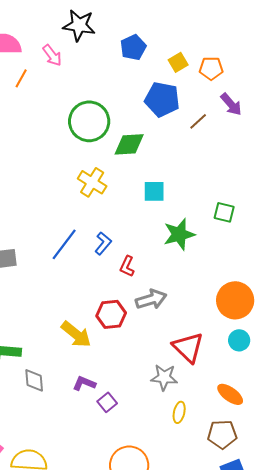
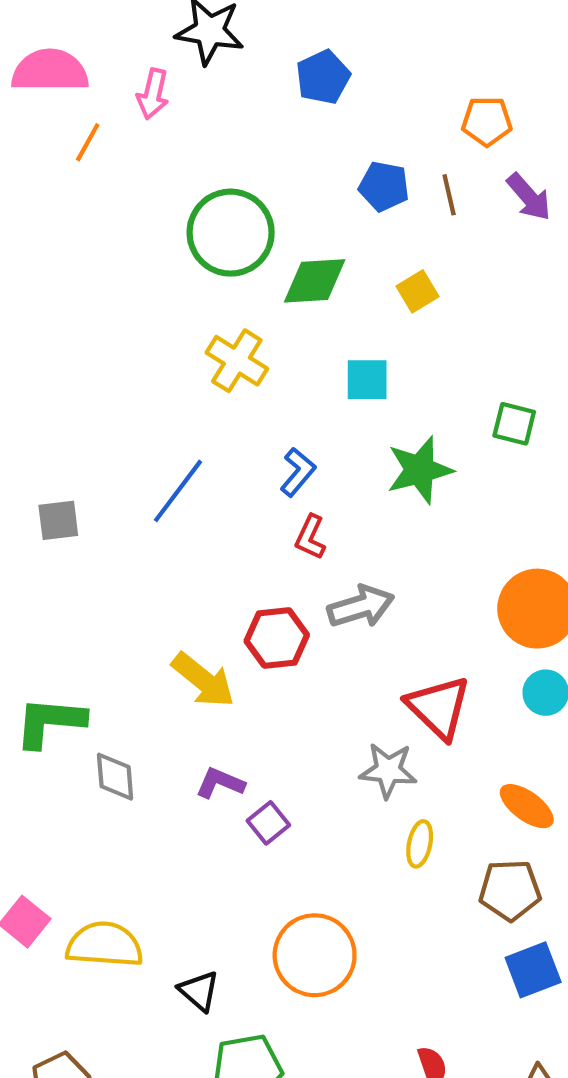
pink arrow: (52, 55) -> (153, 94), turned 50
yellow square: (178, 62) -> (418, 291), moved
blue pentagon: (162, 99) -> (384, 186), size x0.7
brown line: (198, 121) -> (449, 195), moved, turned -60
blue L-shape: (103, 243) -> (298, 472), moved

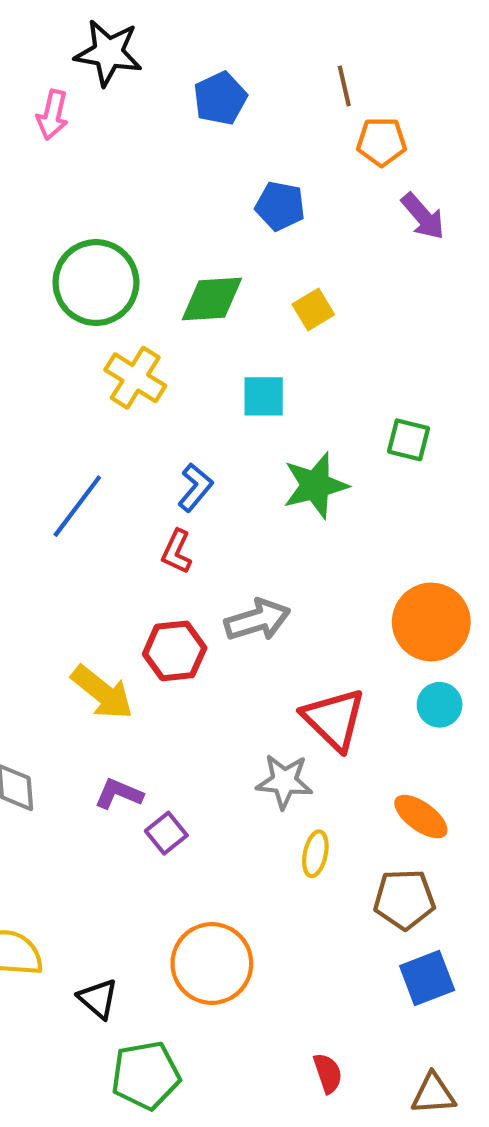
brown line: (449, 195) -> (344, 86), moved
green circle: (231, 233) -> (96, 283), moved
red L-shape: (310, 537) -> (177, 552), moved

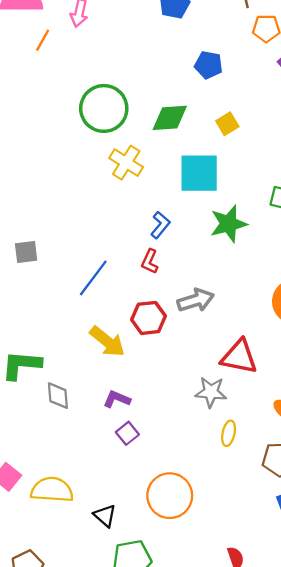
cyan square: (264, 396) -> (199, 173), size x1.6
blue line: (77, 506) -> (93, 278), moved
red triangle: (334, 719) -> (239, 357), turned -33
purple square: (166, 833) -> (127, 433), moved

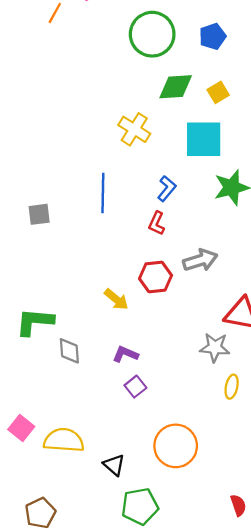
blue pentagon: (209, 65) -> (213, 36), turned -30
green circle: (104, 108) -> (152, 34), moved
yellow square: (227, 124) -> (218, 92), moved
blue line: (93, 278) -> (103, 193), moved, turned -36
yellow arrow: (107, 341) -> (116, 299), size x0.7

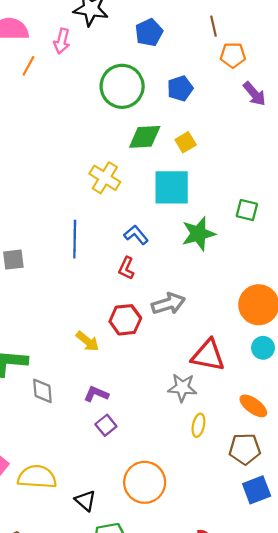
blue L-shape: (167, 189) -> (136, 235), turned -80

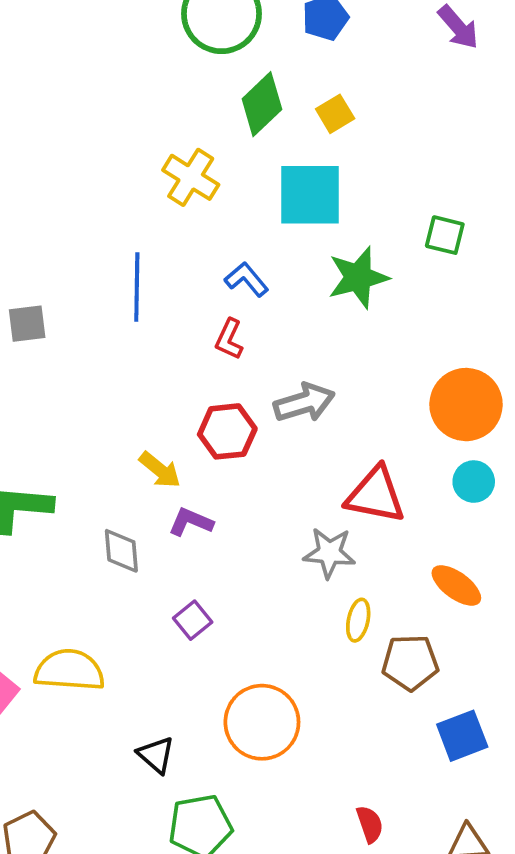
green diamond: (145, 137) -> (262, 104), turned -40
gray diamond: (42, 391) -> (121, 551), moved
purple L-shape: (96, 394) -> (191, 522), moved
brown pentagon: (245, 449) -> (410, 662), moved
yellow semicircle: (37, 477) -> (69, 670), moved

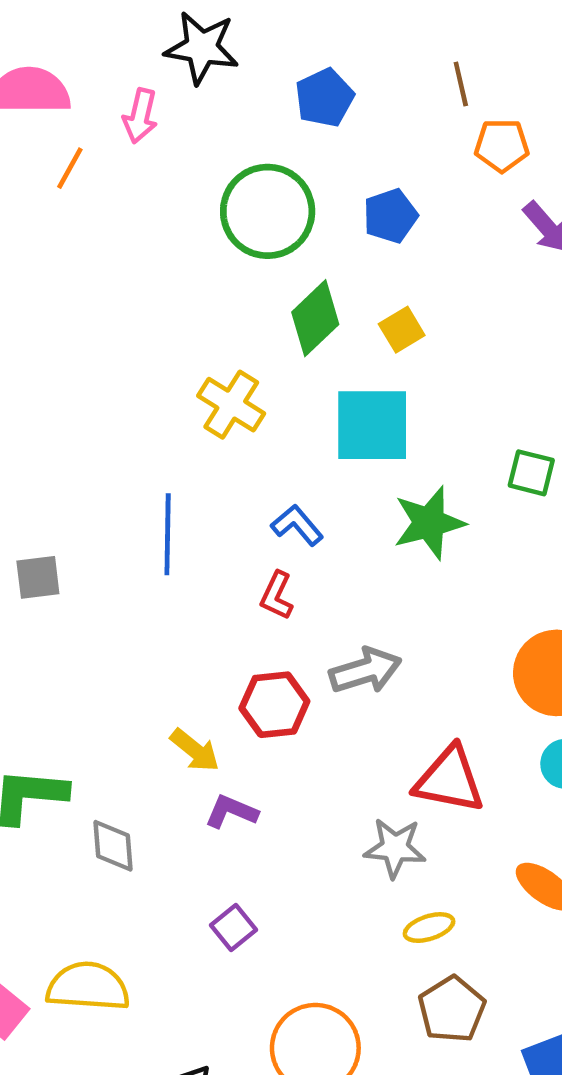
gray diamond: (121, 551) -> (113, 846), moved
yellow ellipse: (358, 620) -> (429, 928), turned 60
brown pentagon: (410, 662) -> (452, 1009), moved, turned -30

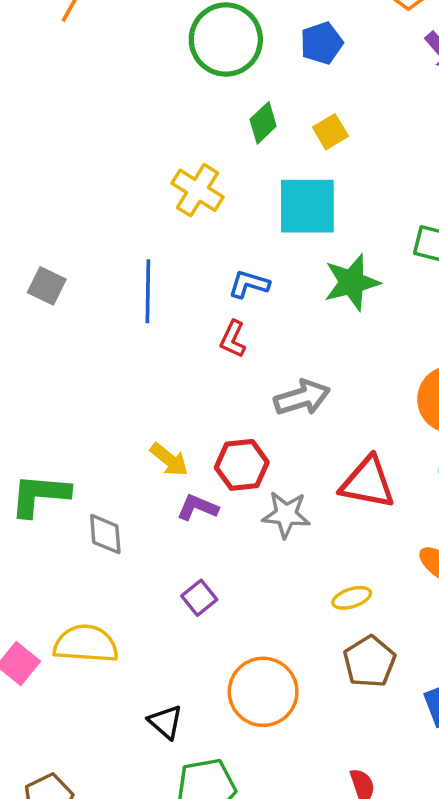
green diamond: (315, 318) -> (263, 123), size x0.7
blue L-shape: (297, 525) -> (249, 284), turned -33
gray square: (38, 577) -> (47, 286), moved, turned 33
red hexagon: (274, 705) -> (242, 465), moved
gray star: (395, 848) -> (286, 515), moved

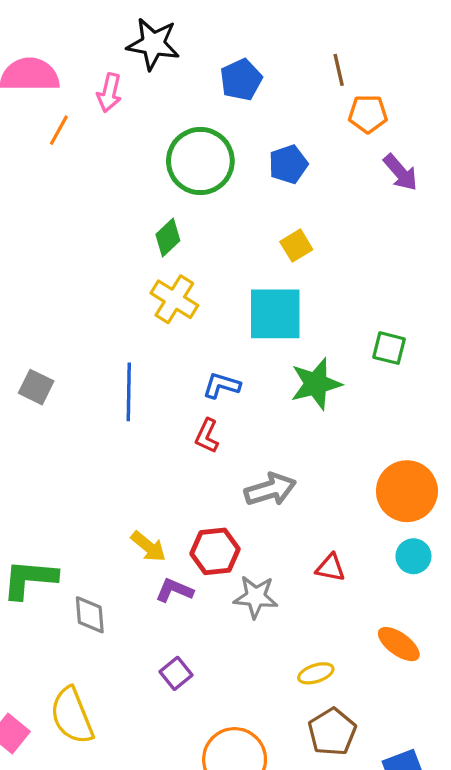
green diamond: (263, 123) -> (168, 237), moved
red triangle: (368, 483) -> (330, 568), size x0.6
yellow semicircle: (86, 644) -> (72, 716), turned -116

